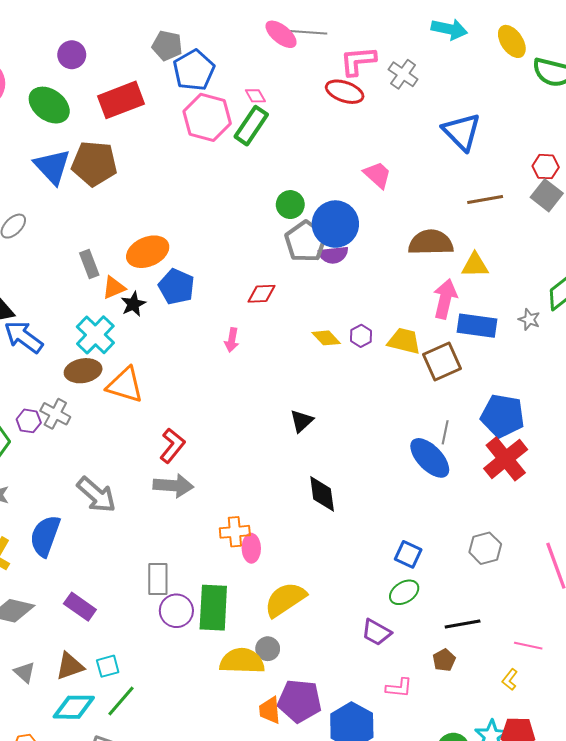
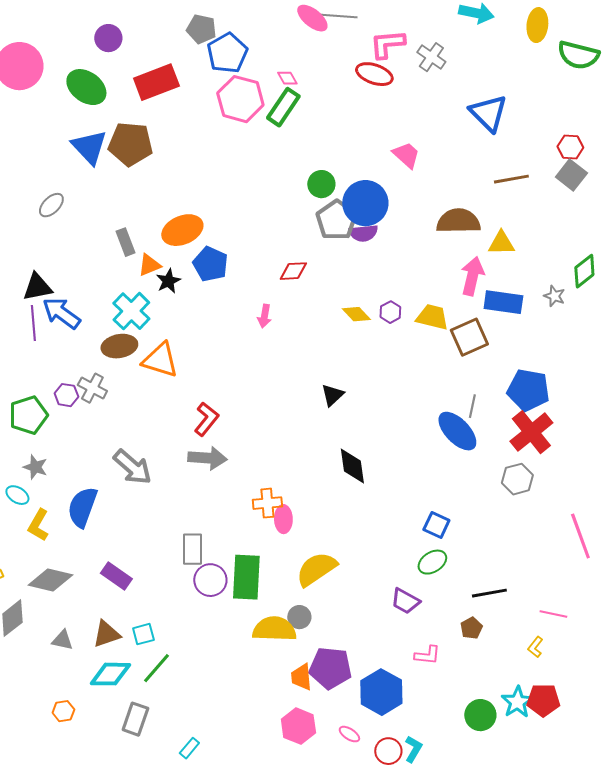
yellow ellipse: (512, 41) -> (537, 25), turned 40
gray hexagon: (485, 548) -> (517, 479), moved
gray triangle: (25, 672) -> (62, 640), turned -30

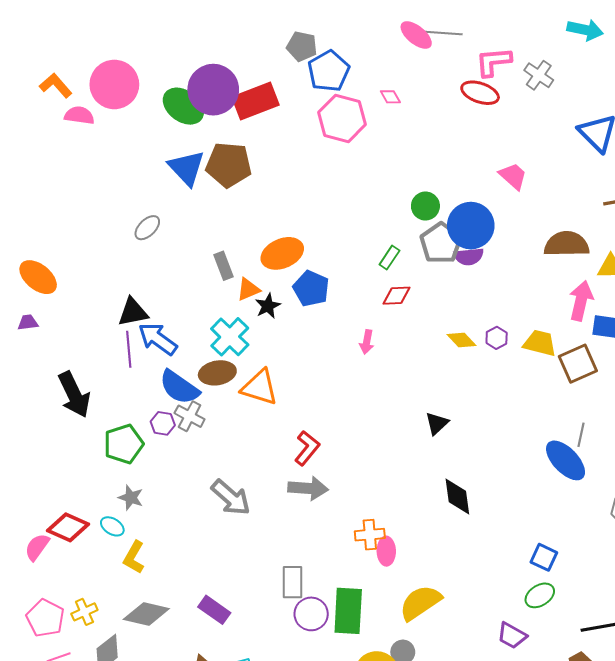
purple circle: (108, 38) -> (213, 90), moved, size x1.8
green rectangle: (283, 107) -> (389, 258), moved, size x0.6
blue semicircle: (82, 507) -> (179, 387), moved, turned -75

